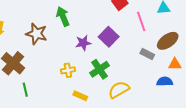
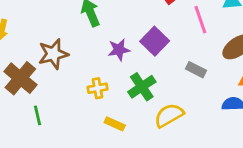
brown star: (36, 34) -> (53, 54), moved, turned -30
gray rectangle: (147, 54) -> (196, 70), moved

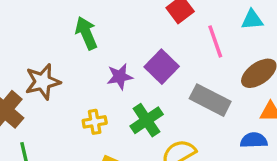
gray rectangle: (196, 70) -> (210, 100), size x1.6

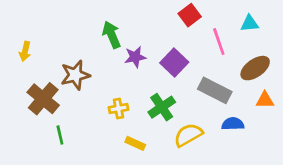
purple star: (120, 77) -> (135, 57), moved
blue semicircle: (254, 140) -> (233, 124), moved

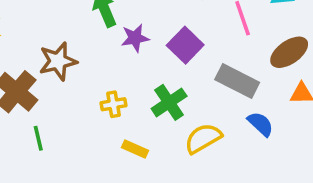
blue semicircle: (233, 124) -> (260, 124), turned 45

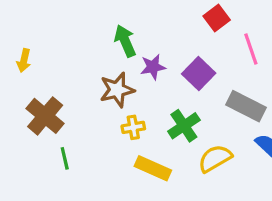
brown star: (58, 61) -> (117, 90), moved
yellow rectangle: (135, 149) -> (153, 168), size x1.5

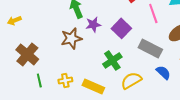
yellow arrow: (24, 60) -> (14, 20), turned 56
yellow cross: (133, 127) -> (65, 80), moved

